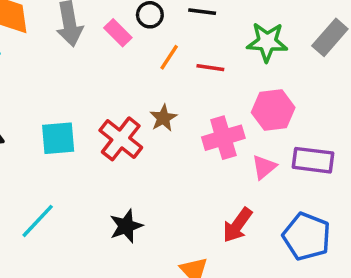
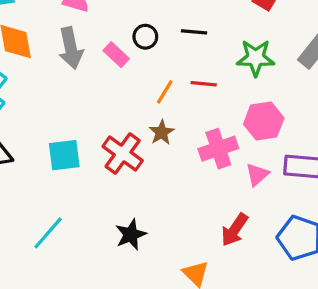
orange line: (169, 57) -> (165, 92), moved

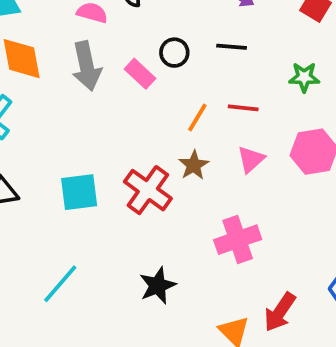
green star: (256, 58) -> (304, 77), size x0.7
pink cross: (218, 149) -> (238, 240), moved
pink triangle: (257, 175) -> (251, 159), moved
red arrow: (235, 230) -> (280, 312), moved

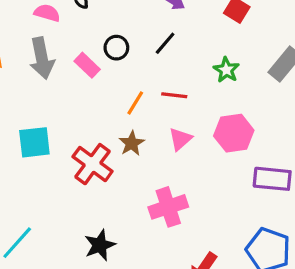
black line: (232, 47) -> (165, 43), turned -55
green star: (304, 77) -> (226, 70), turned 30
cyan square: (79, 192) -> (34, 142), moved

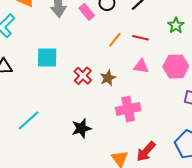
pink triangle: (180, 139) -> (141, 66), turned 42
brown star: (132, 143) -> (108, 78), moved
red cross: (93, 164) -> (83, 76), size x0.7

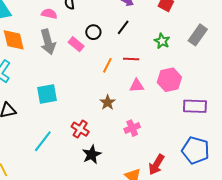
red cross: (83, 76) -> (80, 129), moved
pink cross: (128, 109) -> (132, 128), size x0.7
cyan line: (28, 121) -> (43, 141), moved

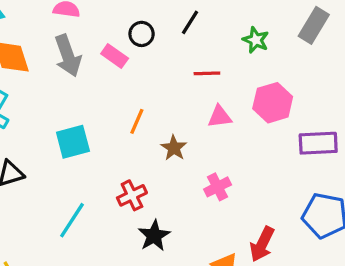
orange line: (107, 65) -> (137, 121), moved
red cross: (80, 129) -> (132, 195), turned 36

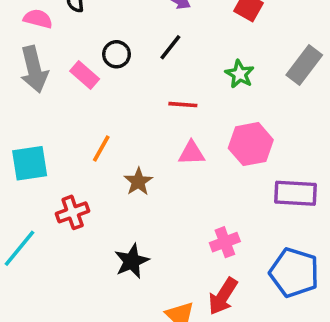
pink cross: (218, 187) -> (225, 242), moved
red cross: (132, 195) -> (73, 212), moved
black star: (154, 236) -> (132, 261), moved

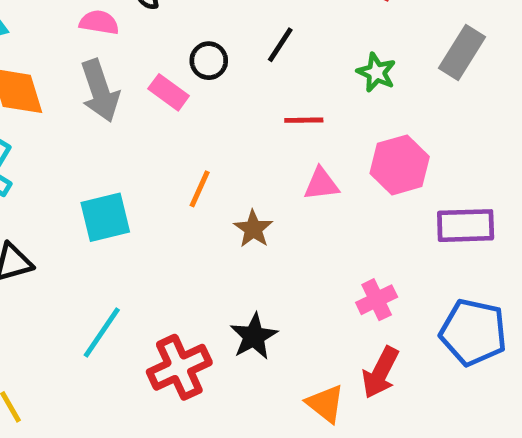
red cross: (73, 212) -> (179, 367), moved, size x1.4

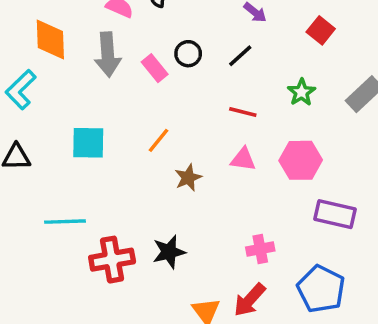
cyan line: (102, 332) -> (65, 222), turned 39

